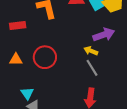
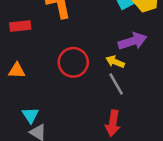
red circle: (45, 57) -> (73, 62), moved

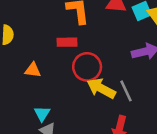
red rectangle: (20, 26) -> (67, 42), moved
yellow arrow: (115, 62) -> (101, 88), moved, size x1.6

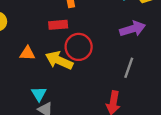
yellow arrow: (101, 88) -> (59, 60), moved
gray line: (126, 91) -> (129, 68), moved, turned 48

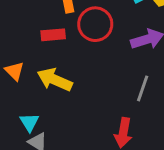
red circle: (79, 47) -> (95, 24), moved
orange triangle: (27, 53) -> (14, 71), turned 42

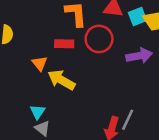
orange triangle: (14, 71) -> (40, 63), moved
gray line: (143, 88) -> (128, 120), moved

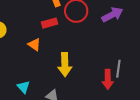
yellow arrow: (62, 80) -> (65, 64), moved, turned -105
cyan triangle: (37, 112) -> (23, 87), moved

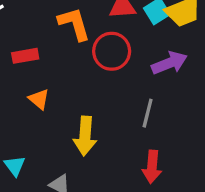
red rectangle: (50, 23) -> (25, 56), moved
gray line: (118, 69) -> (148, 113), moved

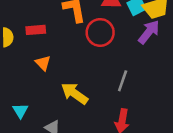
purple arrow: (169, 63) -> (149, 32), moved, turned -35
yellow arrow: (85, 136) -> (75, 93), turned 116

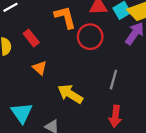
red rectangle: (36, 30) -> (31, 38), turned 60
cyan triangle: (20, 111) -> (22, 113), size x1.5

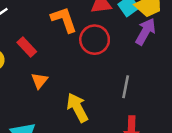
orange triangle: (40, 68) -> (39, 81), turned 32
yellow arrow: (70, 94) -> (77, 108), turned 35

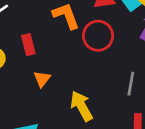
red rectangle: (27, 47) -> (28, 45), turned 30

